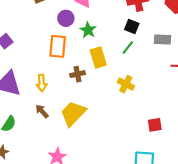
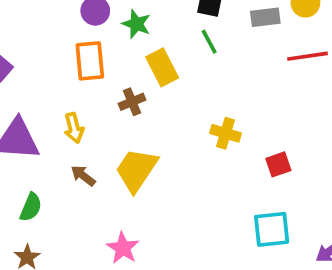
green line: (128, 48) -> (209, 42), turned -56
yellow cross: (126, 84) -> (226, 133), moved

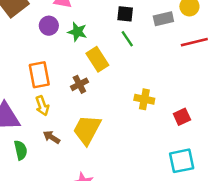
orange rectangle: (90, 61) -> (39, 75), moved
green semicircle: (31, 207) -> (21, 150), moved, turned -30

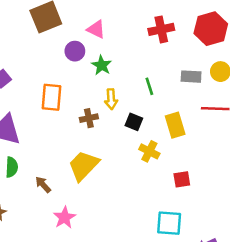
black square: (125, 14) -> (134, 122), moved
yellow rectangle: (97, 59) -> (175, 125), moved
yellow arrow: (42, 106) -> (111, 99), moved
brown arrow: (52, 137) -> (43, 185), moved

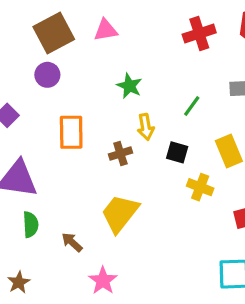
pink triangle: (96, 29) -> (106, 30), moved, turned -30
purple circle: (75, 51) -> (47, 75), moved
green line: (149, 86) -> (192, 106), turned 60

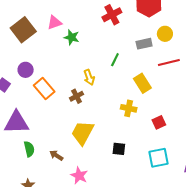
purple circle: (47, 75) -> (26, 70), moved
green star: (129, 86) -> (72, 37), moved
orange rectangle: (71, 132) -> (44, 88), turned -30
black square: (177, 152) -> (119, 149), moved

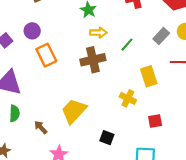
gray rectangle: (144, 44) -> (161, 36), turned -49
yellow arrow: (89, 77) -> (98, 33), moved, turned -84
brown cross: (77, 96) -> (93, 60), moved, size x1.6

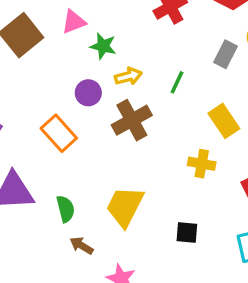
purple circle: (32, 31) -> (88, 93), moved
green semicircle: (15, 113) -> (66, 209), moved

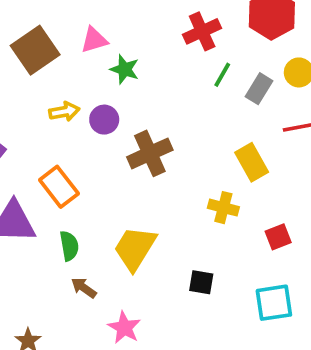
yellow arrow: (128, 76) -> (64, 111), moved
green line: (177, 82) -> (222, 75), moved
orange rectangle: (59, 133) -> (59, 187), moved

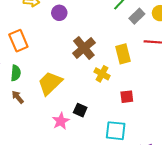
purple circle: (104, 120) -> (59, 13), moved
brown cross: (150, 153) -> (84, 48), moved, turned -30
pink star: (124, 328) -> (61, 121), moved

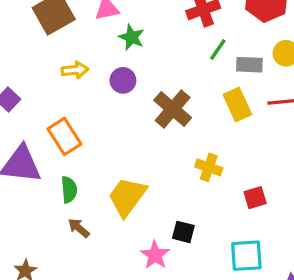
gray rectangle: (137, 16) -> (249, 65), turned 56
brown cross: (84, 48) -> (173, 109), moved
yellow rectangle: (123, 54) -> (237, 104), moved

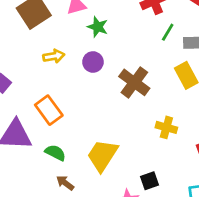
green semicircle: (69, 190) -> (55, 153), turned -55
black square: (183, 232) -> (149, 181), turned -30

